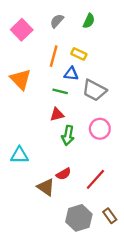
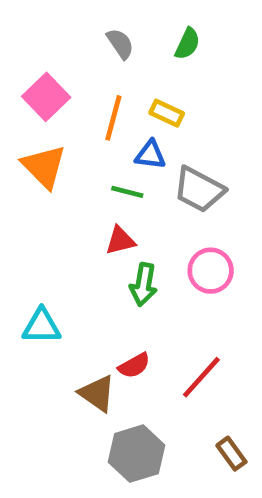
gray semicircle: (57, 21) -> (120, 44), turned 104
pink square: (22, 30) -> (46, 97), moved
gray hexagon: (79, 218) -> (136, 454), moved

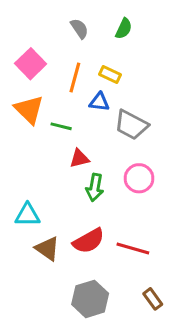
green line: (127, 192) -> (61, 126), moved
red semicircle: (134, 366) -> (89, 241), size x1.5
red line: (201, 377) -> (133, 249), turned 64
brown triangle: (97, 393) -> (47, 249), moved

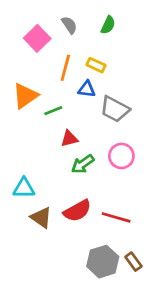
pink square: (31, 64) -> (37, 38), moved
orange triangle: (29, 110) -> (25, 96), turned 40
green line: (61, 126) -> (53, 111), turned -36
green arrow: (95, 187) -> (83, 164), turned 45
gray hexagon: (90, 299) -> (103, 262), moved

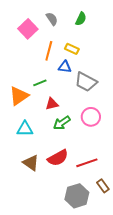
orange triangle: (25, 96) -> (19, 96), moved
cyan triangle: (24, 188) -> (25, 129), moved
red line: (116, 217) -> (87, 163), turned -35
brown rectangle: (133, 262) -> (103, 186), moved

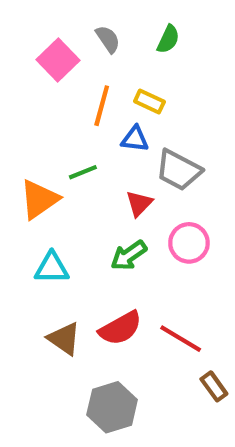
red triangle: (52, 104) -> (139, 203), moved, turned -32
red line: (87, 163) -> (181, 339), turned 50
gray hexagon: (77, 196) -> (112, 407), moved

